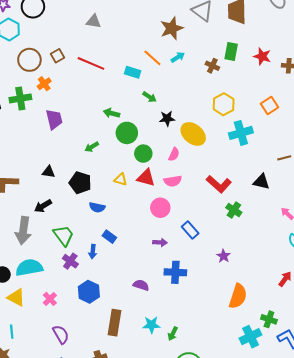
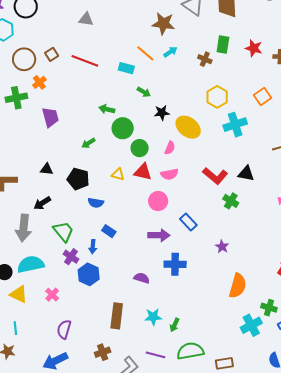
brown star: (172, 28) -> (163, 24), turned 30
black triangle: (261, 182) -> (246, 173), moved
purple arrow: (160, 242) -> (159, 235), size x1.5
blue hexagon: (89, 292) -> (89, 274), moved
purple semicircle: (61, 334) -> (64, 329), turned -132

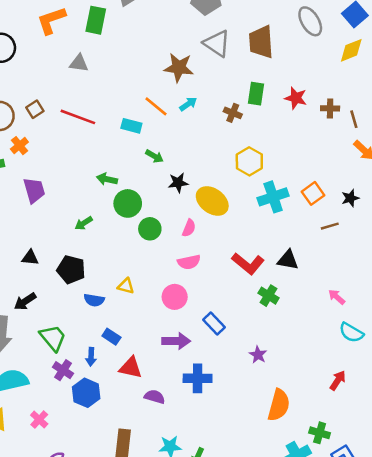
orange square: (263, 96) -> (313, 193), moved
red triangle: (143, 172) -> (131, 368), moved
yellow triangle: (118, 174) -> (126, 286), moved

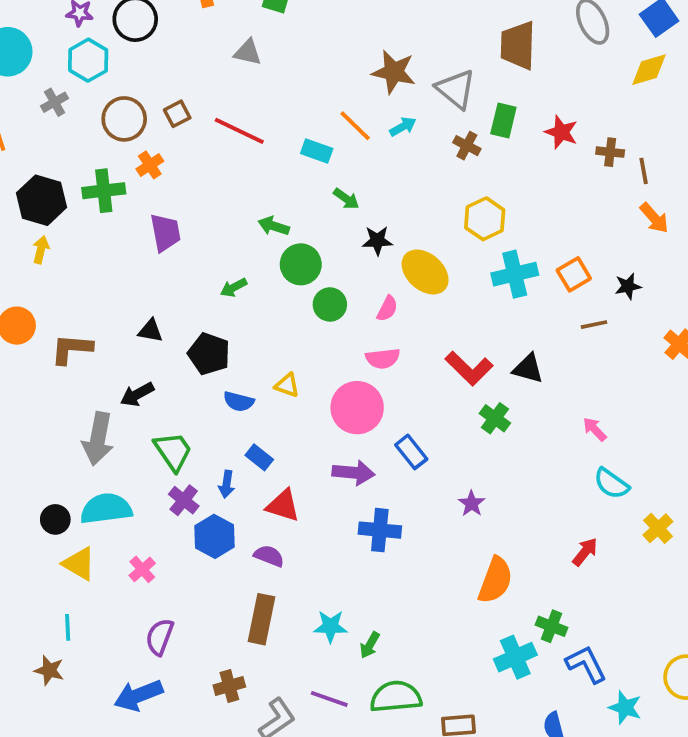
gray triangle: (217, 43) -> (456, 89), moved
pink circle: (175, 297) -> (357, 408), size x1.4
purple semicircle: (155, 397) -> (269, 556), moved

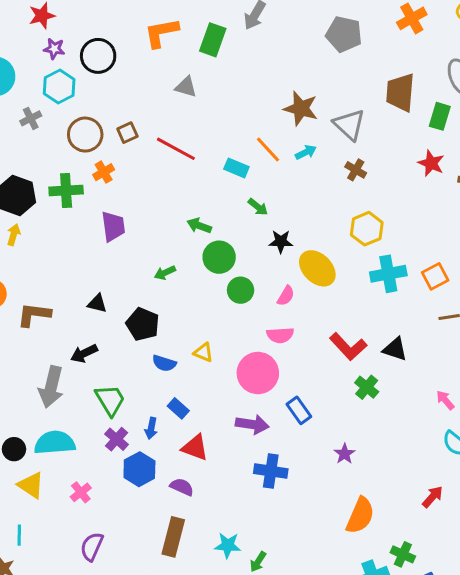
green rectangle: (503, 120) -> (440, 116), moved

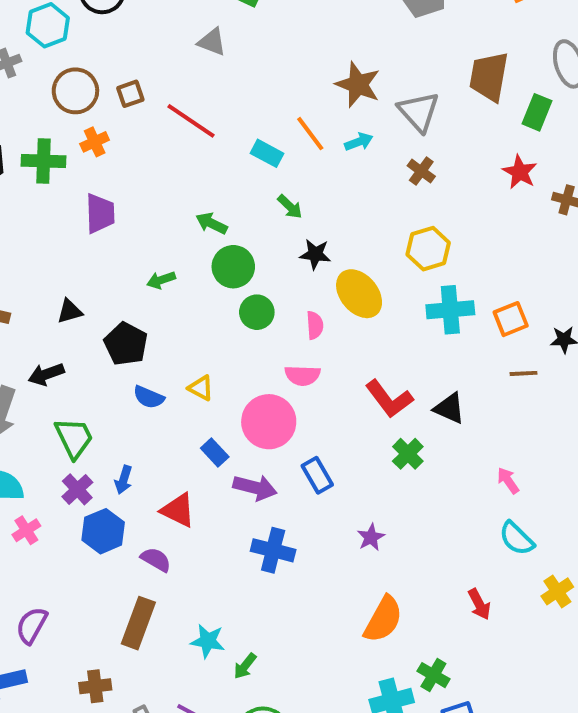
pink semicircle: (286, 296) -> (315, 325), turned -40
black triangle: (97, 303) -> (70, 311), turned -35
blue rectangle: (178, 408) -> (215, 452), moved
pink cross: (81, 492) -> (26, 530), moved
red arrow: (433, 497) -> (479, 604), turned 105

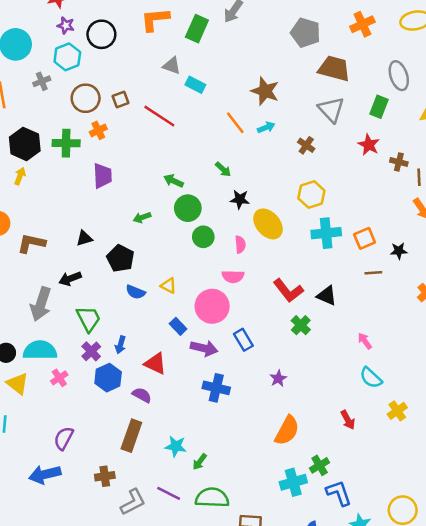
brown trapezoid: (489, 77) -> (334, 69), moved, turned 96
gray triangle: (419, 112) -> (331, 110), moved
cyan rectangle: (267, 153) -> (195, 85), moved
green cross: (433, 675) -> (320, 465), turned 30

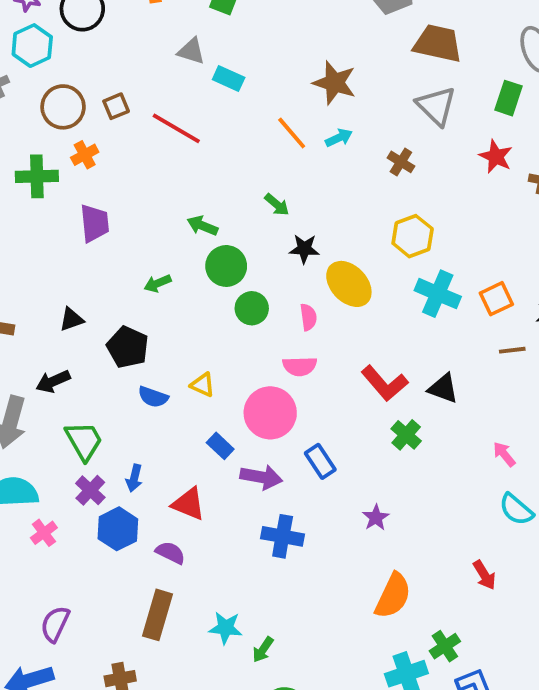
cyan cross: (326, 233) -> (438, 294), turned 32

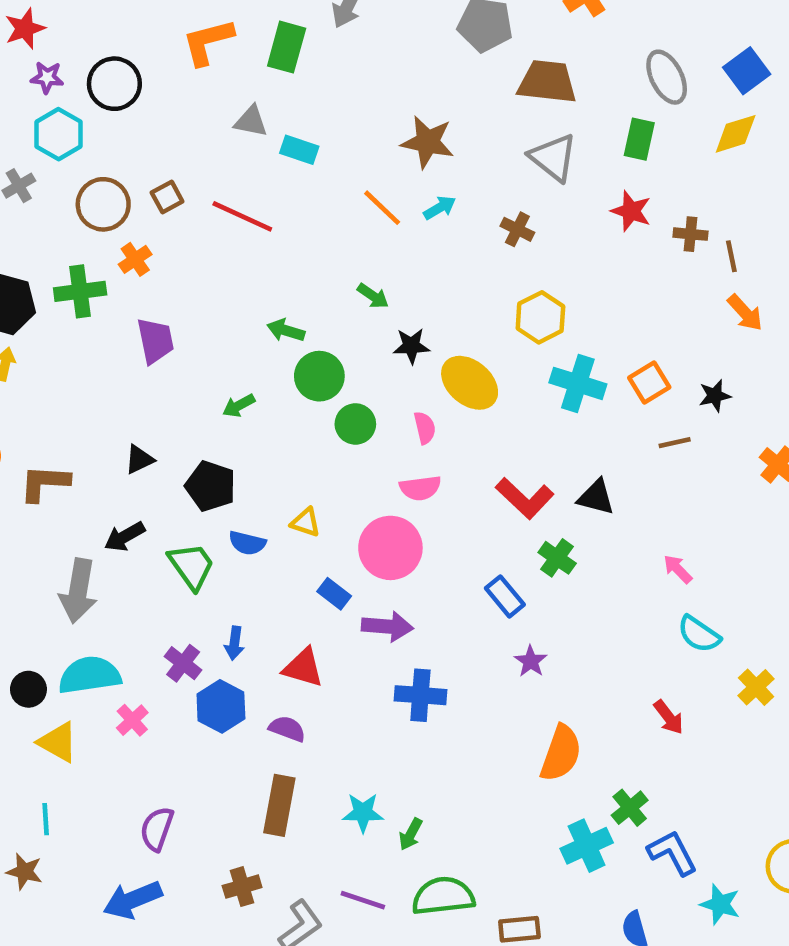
green trapezoid: (84, 441) -> (191, 566), moved
blue rectangle: (320, 461) -> (505, 596), moved

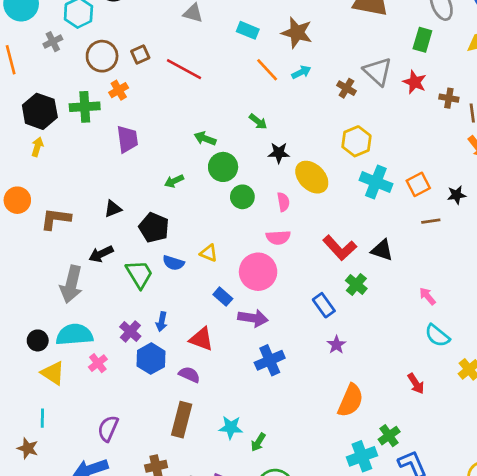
cyan rectangle: (299, 150) -> (248, 30), moved
gray triangle: (553, 157) -> (378, 72), moved
blue cross: (420, 695) -> (270, 360), turned -32

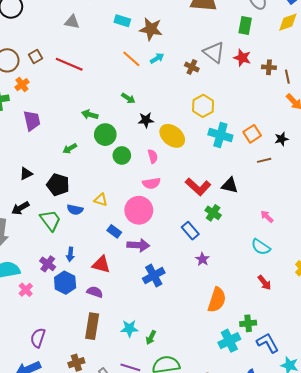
cyan rectangle: (248, 30) -> (122, 21), moved
cyan semicircle: (437, 336) -> (261, 247), moved
green cross: (389, 436) -> (248, 323), turned 35

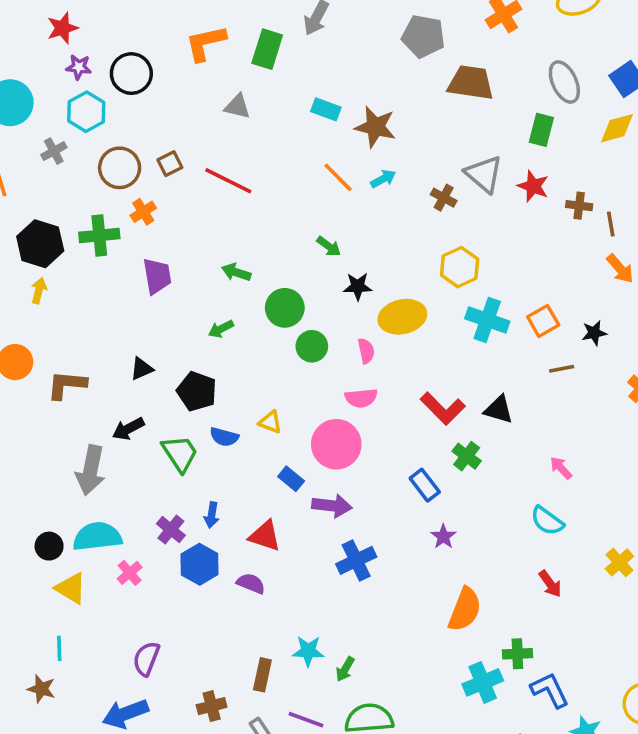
green arrow: (90, 115) -> (236, 272), moved
yellow ellipse: (172, 136) -> (402, 317), turned -55
brown rectangle: (92, 326) -> (262, 675), moved, size x0.7

